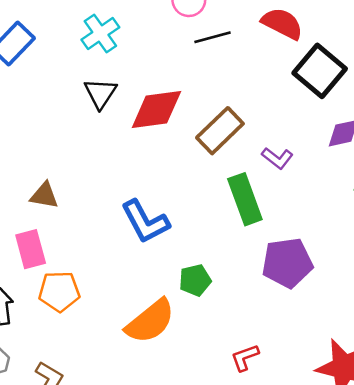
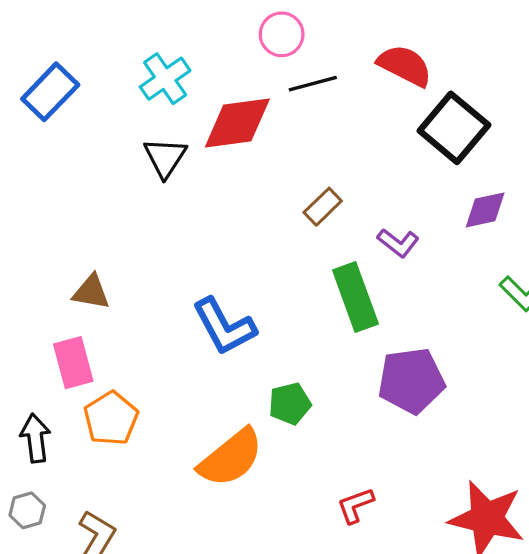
red diamond: (156, 109) -> (237, 123), moved
brown rectangle: (220, 131) -> (323, 207), size x0.6
orange pentagon: (59, 291) -> (111, 418), turned -30

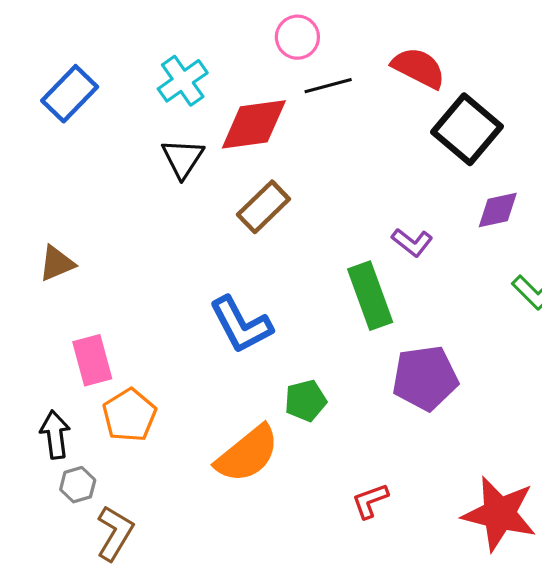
brown rectangle: (323, 207) -> (263, 207), moved, size x1.4
brown triangle: (91, 292) -> (57, 263), moved, turned -33
gray hexagon: (27, 510) -> (78, 485), moved

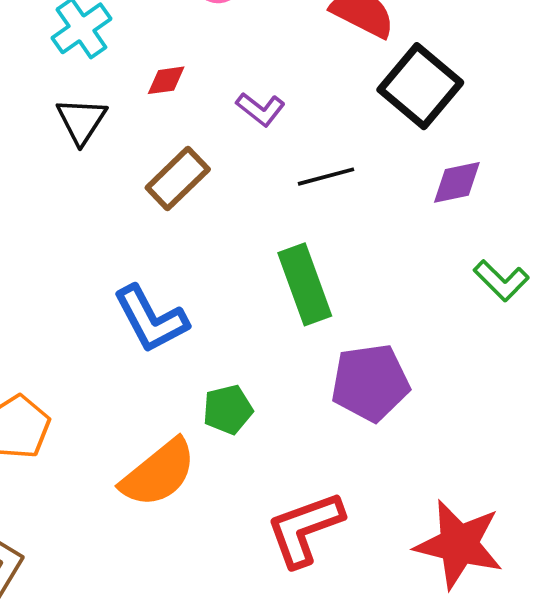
black line: (328, 86) -> (326, 177), moved
red diamond: (254, 124) -> (166, 80), size x0.5
purple L-shape: (412, 242) -> (261, 109), moved
red L-shape: (370, 501) -> (305, 529), size x1.8

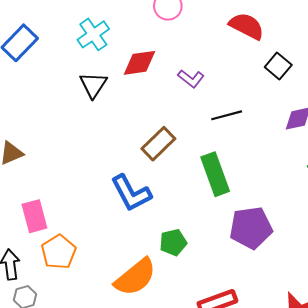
red diamond: (166, 80) -> (139, 63), size x1.6
black square: (420, 86) -> (278, 66), size x0.6
brown rectangle: (178, 179) -> (158, 144), moved

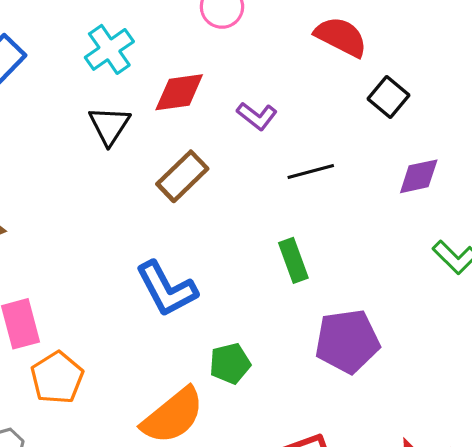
brown rectangle: (158, 144) -> (182, 176), moved
green rectangle: (215, 174) -> (293, 260), size x0.7

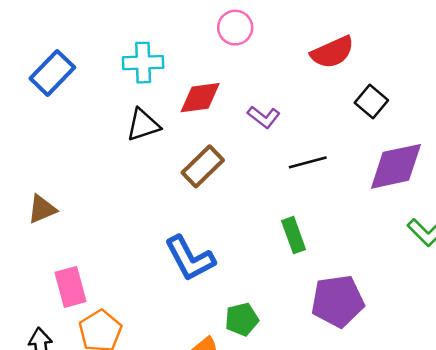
red semicircle: (341, 37) -> (332, 52), turned 129
cyan cross: (109, 49) -> (143, 63), turned 33
black triangle: (109, 126) -> (143, 125), turned 39
purple diamond: (419, 176) -> (396, 166), size x1.6

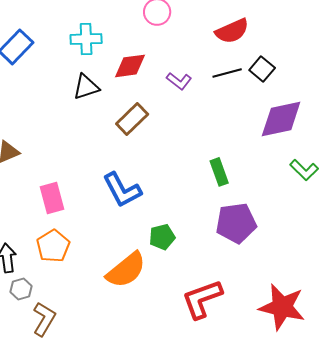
black line: (308, 162) -> (227, 73), moved
green rectangle: (294, 235) -> (219, 172), moved
pink rectangle: (71, 287) -> (52, 198), moved

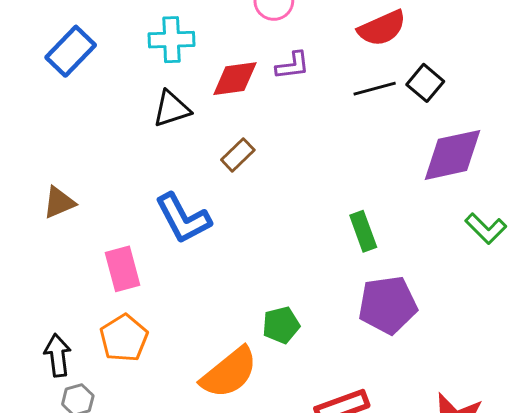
purple L-shape: (179, 81) -> (293, 66), moved, turned -45
brown rectangle: (132, 119) -> (238, 155), size x0.7
blue L-shape: (122, 190) -> (183, 218), moved

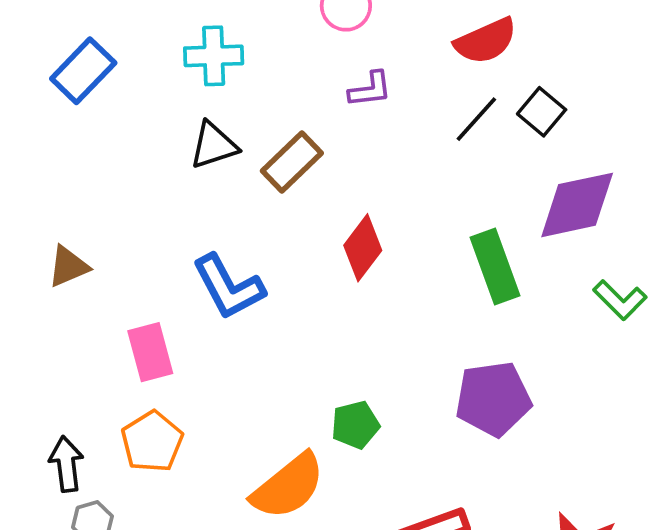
red diamond: (235, 79) -> (363, 248), moved, turned -45
black line: (375, 89) -> (476, 119), turned -33
brown rectangle: (238, 155) -> (292, 162), moved, size x1.4
green rectangle: (363, 231) -> (495, 266), moved, size x1.4

